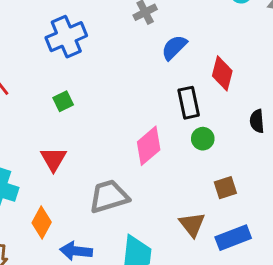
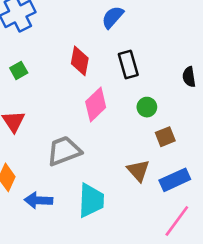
red diamond: (222, 73) -> (80, 61), moved
green circle: (203, 139) -> (147, 107), moved

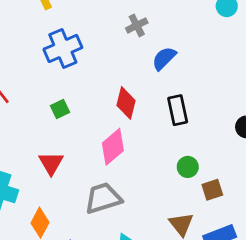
pink diamond: (96, 104) -> (113, 147), moved
green circle: (147, 107) -> (188, 167), moved

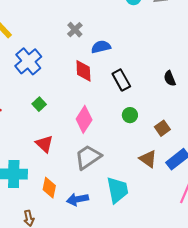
blue semicircle: (164, 58) -> (101, 47), turned 48
red diamond: (126, 103) -> (83, 71), moved
green circle: (188, 167) -> (130, 115), moved

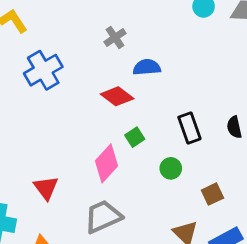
red diamond: (83, 71) -> (117, 96), turned -60
black rectangle: (121, 80) -> (189, 128), moved
green square: (39, 104) -> (135, 137), moved

